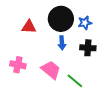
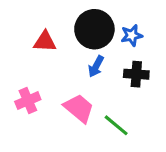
blue arrow: (62, 43) -> (96, 66), turned 32
pink cross: (18, 65) -> (28, 101), turned -35

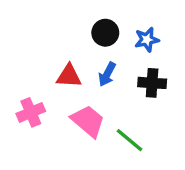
black circle: (94, 29) -> (105, 33), size x0.6
red triangle: (45, 42) -> (69, 76), moved

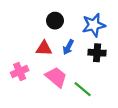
black circle: (105, 33) -> (55, 21), moved
blue star: (147, 40) -> (94, 25), size x1.5

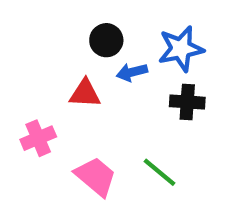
blue arrow: (68, 47) -> (132, 72), moved, turned 48
pink trapezoid: (56, 77) -> (96, 176), moved

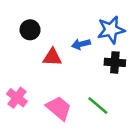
black circle: (106, 40) -> (30, 30), moved
pink cross: (38, 138) -> (17, 98), moved, turned -30

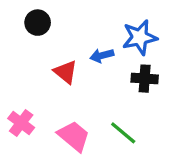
black circle: (30, 30) -> (38, 23), moved
red triangle: (52, 57) -> (66, 72), turned 36

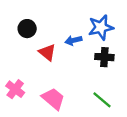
black circle: (38, 23) -> (27, 29), moved
green line: (123, 133) -> (102, 100), moved

